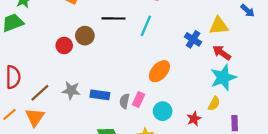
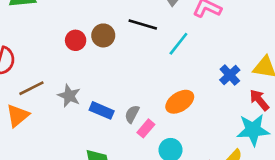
gray semicircle: (125, 101) -> (132, 114), moved

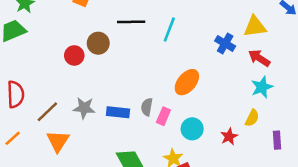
orange triangle: (18, 115) -> (58, 141), moved
cyan star: (253, 130) -> (262, 87), size x0.7

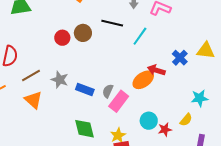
red arrow: (259, 58) -> (156, 70), moved, turned -30
pink rectangle: (163, 116) -> (119, 101), size x1.5
cyan circle: (192, 129) -> (149, 121), moved
orange triangle: (58, 141) -> (33, 100), turned -36

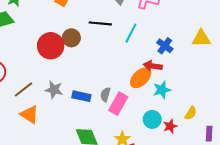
red circle: (62, 38) -> (51, 46), size x1.6
blue cross: (180, 58) -> (165, 46), moved
cyan star: (200, 98) -> (162, 90), moved

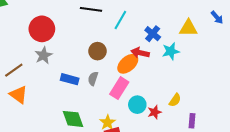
brown circle: (71, 38) -> (97, 51), moved
gray star: (54, 90) -> (44, 55), moved, turned 30
cyan star: (162, 90) -> (171, 51), moved
pink rectangle: (118, 104) -> (119, 88), moved

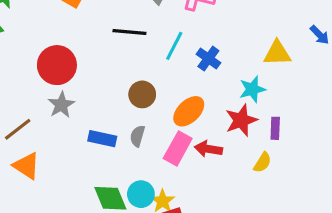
blue cross: (153, 34) -> (208, 59), moved
red arrow: (140, 53) -> (208, 149), moved
cyan circle: (137, 105) -> (141, 194), moved
red star: (155, 112) -> (241, 120), moved, size x1.5
purple rectangle: (192, 121) -> (275, 128), moved

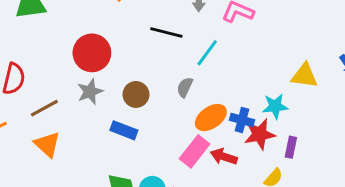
blue cross: (208, 59) -> (242, 120), moved, turned -30
brown circle: (142, 94) -> (136, 94), moved
gray semicircle: (137, 136) -> (185, 87), moved

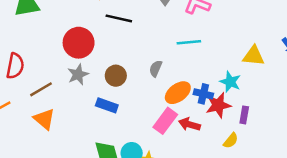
black line: (166, 32) -> (119, 18), moved
cyan line: (207, 53) -> (189, 42), moved, turned 50
cyan star: (275, 106) -> (230, 82), turned 30

